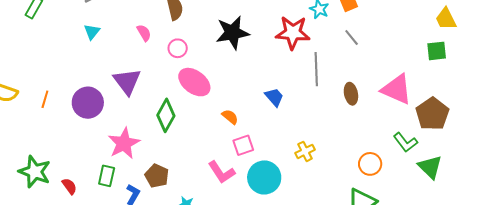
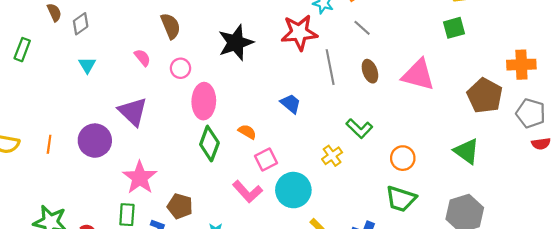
pink ellipse: (194, 82) -> (204, 101), turned 64
brown ellipse: (351, 94) -> (370, 71), moved
brown pentagon: (432, 114) -> (485, 96), moved
green diamond: (166, 115) -> (209, 144), moved
green L-shape: (405, 142) -> (359, 128), moved

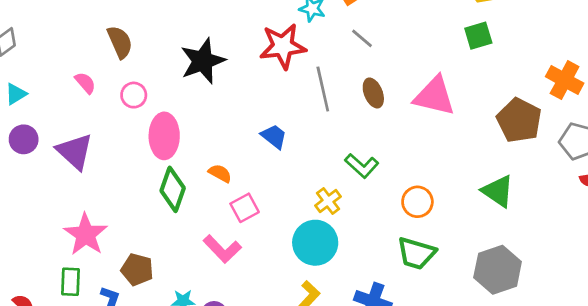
cyan triangle: (87, 65) -> (16, 94), turned 30
orange cross: (521, 65) -> (565, 80), turned 32
purple circle: (95, 141) -> (24, 139), moved, size x0.7
cyan circle: (293, 190) -> (315, 243), moved

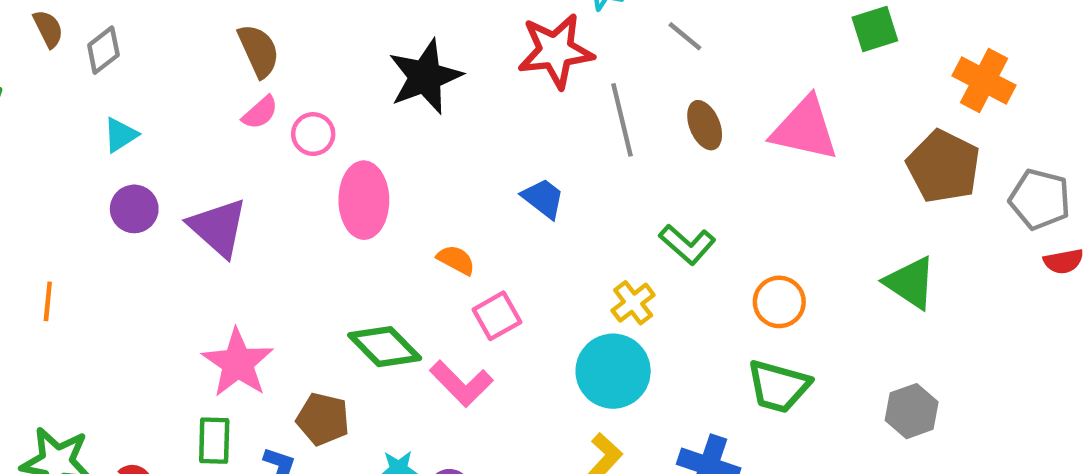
brown semicircle: (120, 42) -> (259, 51), moved
orange cross: (565, 80) -> (984, 81), moved
pink semicircle: (85, 83) -> (260, 113), moved, turned 90
green diamond: (173, 189) -> (385, 347), moved, turned -63
gray hexagon: (498, 270) -> (912, 411), size x0.7

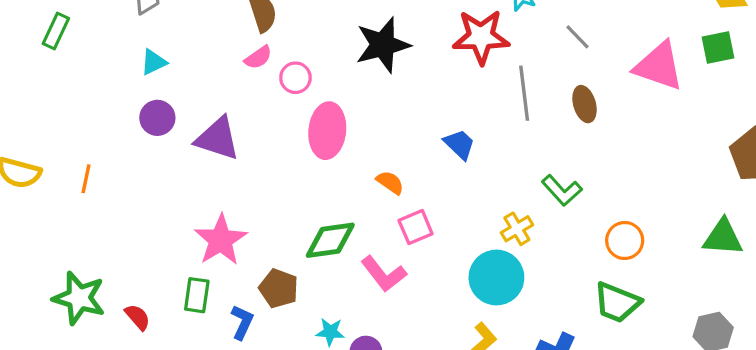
pink triangle: (805, 129) -> (659, 66), moved
purple triangle: (218, 227) -> (218, 139), turned -30
green triangle: (910, 283) -> (723, 237), turned -36
green diamond: (385, 347) -> (330, 240), turned -60

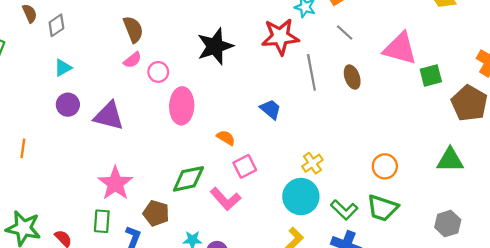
green square: (718, 47) -> (431, 76), moved
green L-shape: (562, 190) -> (344, 210), moved

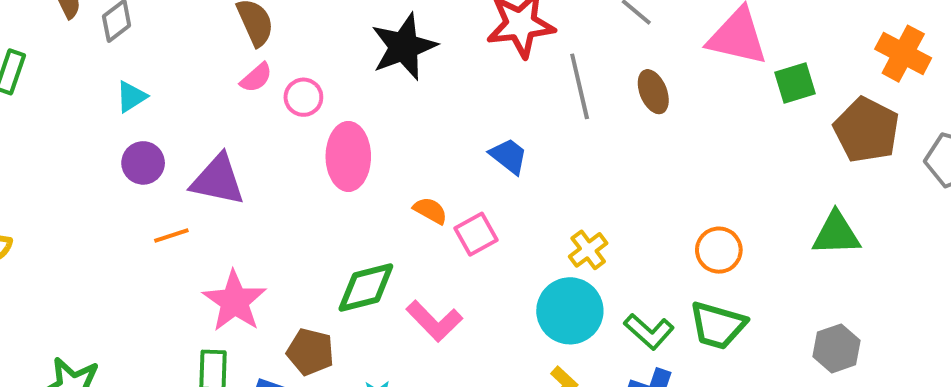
orange line: (23, 148) -> (171, 236), moved, turned 66
pink square: (245, 166) -> (476, 234), moved

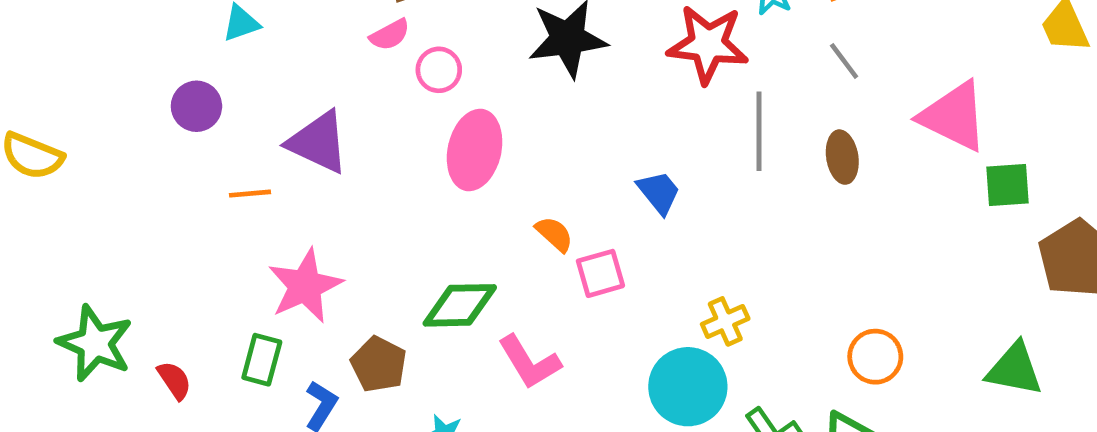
purple circle: (143, 163) -> (196, 106), moved

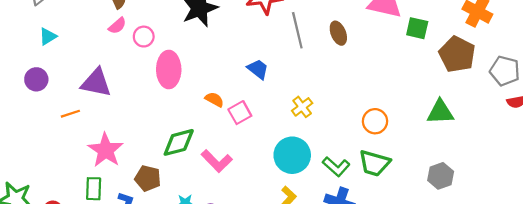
green square: (1007, 185) -> (417, 28), turned 30
yellow cross: (725, 321) -> (302, 107), moved

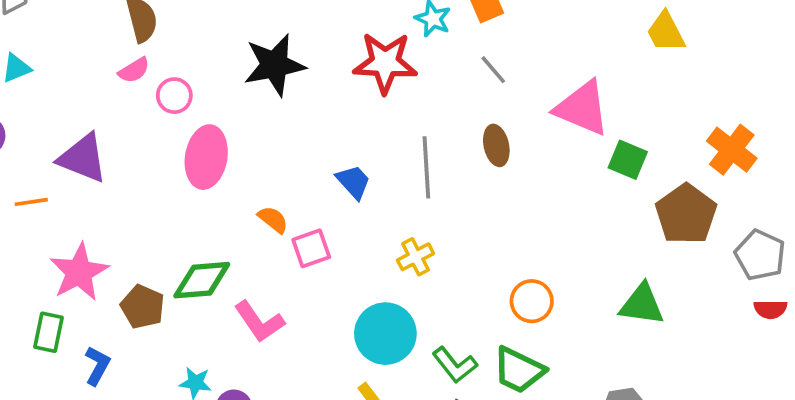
gray line: (297, 30) -> (426, 167), moved
brown pentagon: (148, 178) -> (143, 307), moved

